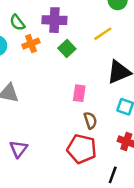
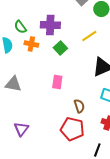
orange cross: (31, 44) -> (31, 44), turned 32
pink rectangle: (79, 93) -> (57, 82), moved

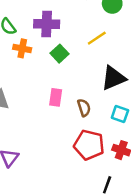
brown semicircle: (79, 106) -> (84, 108), moved
red pentagon: (72, 129) -> (89, 145), moved

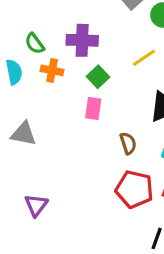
pink rectangle: (56, 97) -> (93, 108), moved

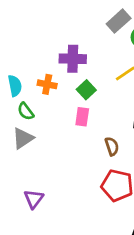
green semicircle: (35, 43) -> (26, 111), moved
gray triangle: (24, 134) -> (23, 138), turned -45

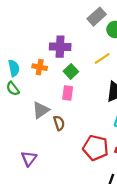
green semicircle: (26, 111) -> (13, 89), moved
gray triangle: (23, 138) -> (41, 110), moved
brown semicircle: (112, 146) -> (59, 123), moved

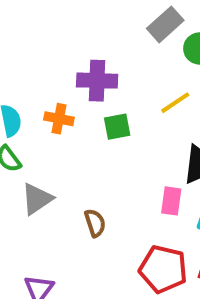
green square: (71, 71) -> (117, 127), turned 32
pink rectangle: (68, 93) -> (171, 201), moved
gray triangle: (41, 110) -> (37, 199), moved

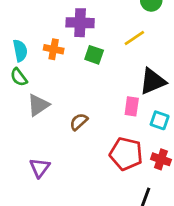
green square: (117, 127) -> (94, 55), turned 30
brown semicircle: (95, 223) -> (79, 122), turned -114

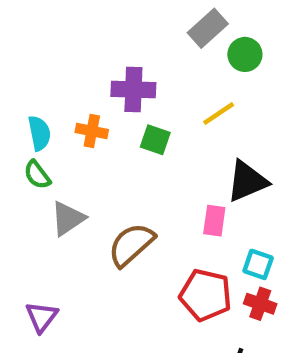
cyan square: (160, 120) -> (258, 264), moved
brown semicircle: (79, 122) -> (131, 245), size x1.6
purple triangle: (40, 168) -> (42, 317), moved

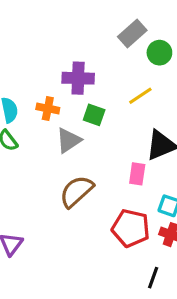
gray triangle: (68, 218) -> (69, 140), moved

